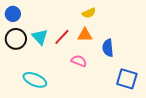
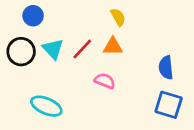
yellow semicircle: (89, 13) -> (118, 17), turned -96
blue circle: (13, 14) -> (33, 16), moved
blue semicircle: (108, 48) -> (166, 68), moved

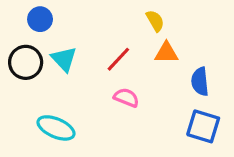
yellow semicircle: (118, 17) -> (155, 21), moved
orange triangle: (113, 46) -> (166, 53), moved
red line: (82, 49) -> (118, 59), moved

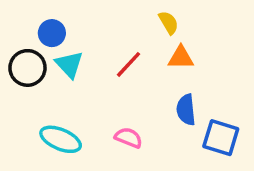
blue circle: (40, 19) -> (52, 33), moved
blue semicircle: (200, 82) -> (186, 110), moved
pink semicircle: (126, 98) -> (129, 138), moved

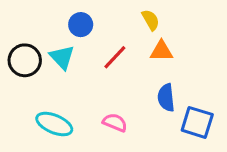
blue circle: (52, 33) -> (81, 25), moved

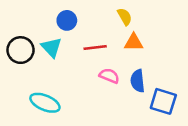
red line: (115, 57) -> (95, 47), turned 40
pink semicircle: (115, 122) -> (109, 76), moved

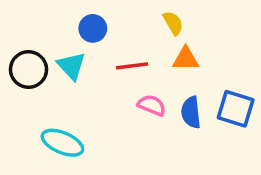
blue square: (163, 101) -> (236, 109), moved

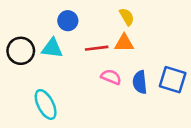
orange triangle: (186, 59) -> (124, 43), moved
cyan triangle: (71, 66) -> (52, 48), turned -40
cyan ellipse: (62, 143) -> (46, 104), turned 40

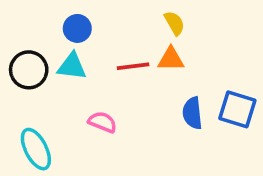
blue circle: (68, 21) -> (77, 28), moved
pink semicircle: (111, 77) -> (102, 122), moved
cyan ellipse: (46, 104) -> (36, 149), moved

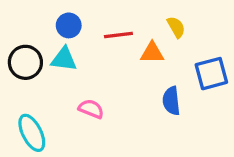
yellow semicircle: (174, 23) -> (176, 27), moved
red line: (133, 66) -> (118, 35), moved
blue square: (237, 109) -> (211, 74), moved, turned -32

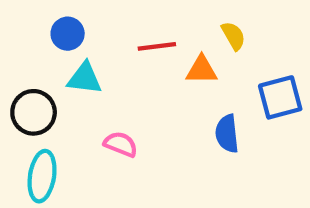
blue circle: (69, 25) -> (68, 34), moved
black circle: (25, 62) -> (34, 112), moved
cyan ellipse: (32, 133) -> (42, 176), turned 36

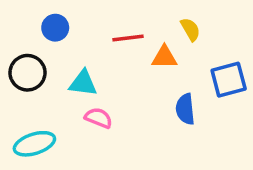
cyan triangle: (85, 78) -> (83, 83), moved
black circle: (34, 112) -> (27, 73), moved
cyan ellipse: (42, 176) -> (34, 144), turned 63

